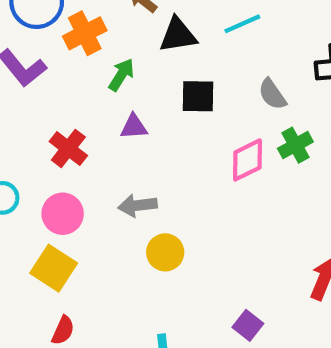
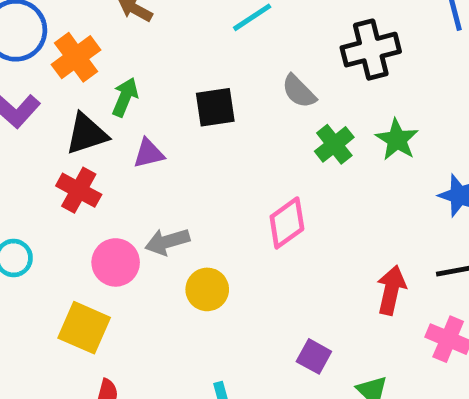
black triangle: (178, 35) -> (87, 134), moved
pink diamond: (248, 160) -> (287, 223), moved
pink circle: (63, 214) -> (116, 262), moved

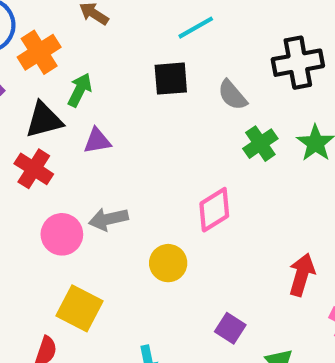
black square: (215, 107) -> (171, 79), moved
yellow circle: (207, 289) -> (168, 263), moved
yellow square: (84, 328) -> (80, 308), moved

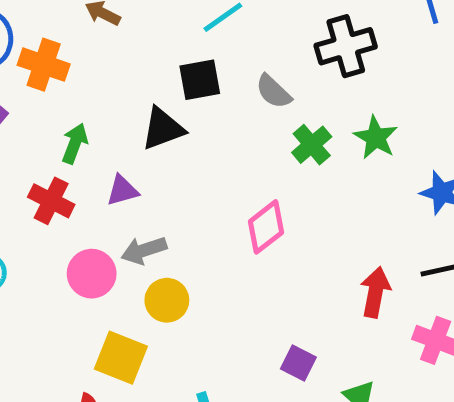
orange cross: (39, 52) -> (44, 65), turned -33
green arrow: (80, 90) -> (75, 143), moved
black triangle: (44, 120) -> (163, 129), moved
purple triangle: (97, 141) -> (122, 190), moved
yellow circle: (168, 263) -> (167, 300), moved

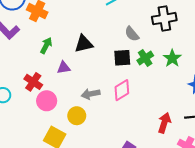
black square: (200, 80) -> (122, 58), moved
red cross: (51, 201) -> (33, 82), moved
gray arrow: (144, 250) -> (91, 94), moved

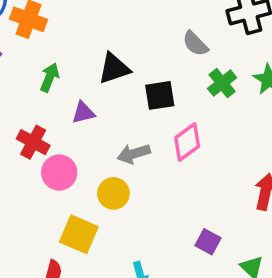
black square: (122, 58) -> (160, 95), moved

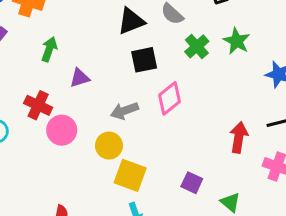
black triangle: (114, 68) -> (131, 21), moved
yellow square: (79, 234) -> (130, 175), moved

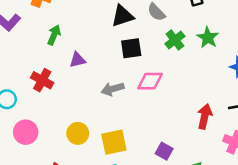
pink diamond: (170, 98) -> (150, 81), turned 36
pink circle: (62, 130) -> (26, 132), moved
yellow circle: (109, 146) -> (78, 133), moved
yellow square: (130, 175) -> (114, 142), turned -36

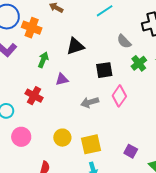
black triangle: (122, 16) -> (75, 46), moved
pink diamond: (150, 81) -> (119, 96), turned -55

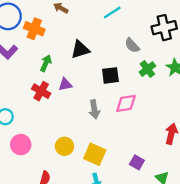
red cross: (34, 96) -> (41, 91), moved
pink diamond: (119, 96) -> (126, 103), turned 45
gray arrow: (90, 102) -> (94, 109), turned -84
yellow square: (91, 144) -> (95, 154), turned 35

